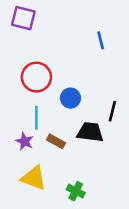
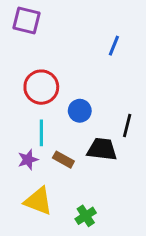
blue line: (101, 40) -> (114, 46), turned 36
purple star: (25, 141) -> (28, 160), turned 30
green cross: (76, 191) -> (86, 216), turned 30

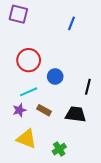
blue line: (114, 46) -> (72, 23), moved
cyan line: (41, 133) -> (29, 92), turned 66
black trapezoid: (102, 149) -> (76, 114), moved

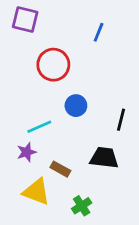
red circle: (29, 60) -> (53, 65), moved
brown rectangle: (44, 110) -> (60, 169), moved

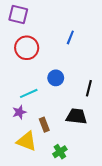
blue line: (99, 32) -> (70, 37), moved
red circle: (53, 65) -> (27, 48), moved
brown rectangle: (60, 169) -> (44, 125), turned 40

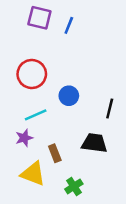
purple square: (18, 15) -> (39, 18), moved
blue line: (70, 37) -> (69, 25), moved
red circle: (27, 48) -> (32, 74), moved

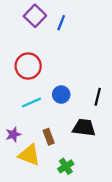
purple square: (39, 18) -> (35, 16), turned 30
blue circle: (69, 96) -> (61, 95), moved
purple star: (24, 138) -> (13, 134), moved

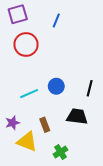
purple square: (35, 16) -> (18, 14), moved, turned 30
red circle: (28, 66) -> (26, 44), moved

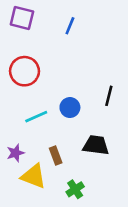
purple square: (18, 14) -> (22, 18), turned 30
red circle: (26, 44) -> (24, 71), moved
black line: (90, 88) -> (109, 96), moved

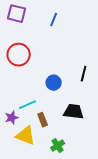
cyan line: (36, 117) -> (28, 105), moved

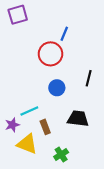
purple square: (17, 14) -> (18, 15), turned -30
blue line: (54, 20) -> (64, 34), moved
red circle: (19, 55) -> (50, 54), moved

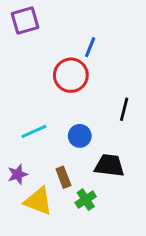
blue circle: (57, 88) -> (80, 136), moved
cyan line: (29, 111) -> (34, 131), moved
green cross: (61, 154) -> (86, 200), moved

